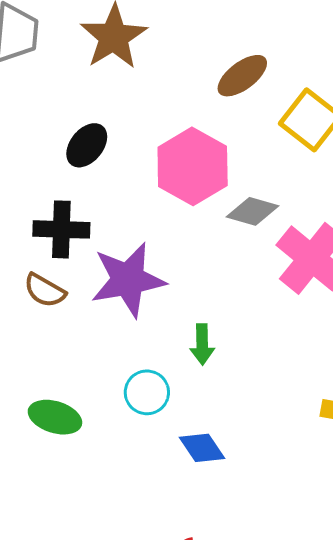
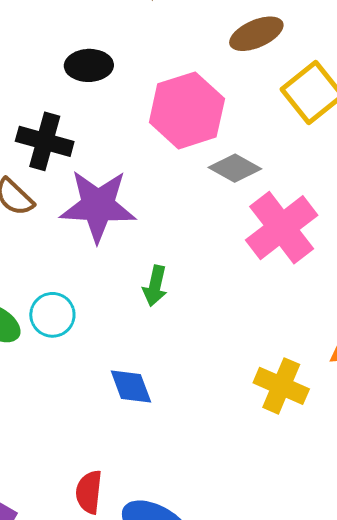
black ellipse: (87, 145) -> (89, 65), turned 36
cyan circle: (147, 392) -> (52, 315), moved

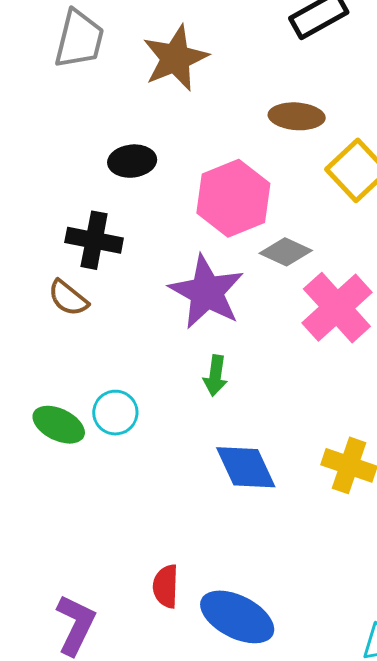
brown ellipse: (256, 34) -> (297, 116), turned 32
purple star: (98, 206) -> (207, 292), moved, turned 30
blue diamond: (131, 387) -> (246, 467), moved, size x1.4

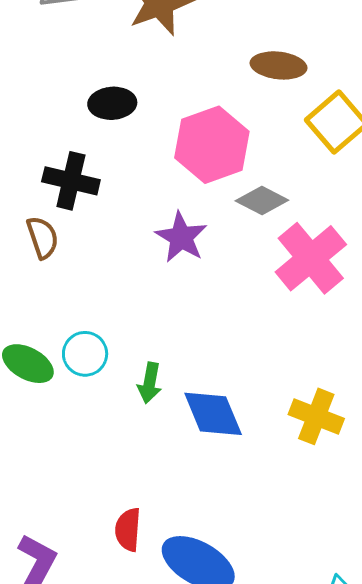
purple star: (207, 292) -> (181, 237), size x0.7
brown semicircle: (68, 298) -> (43, 237), turned -150
green arrow: (215, 376) -> (150, 383), moved

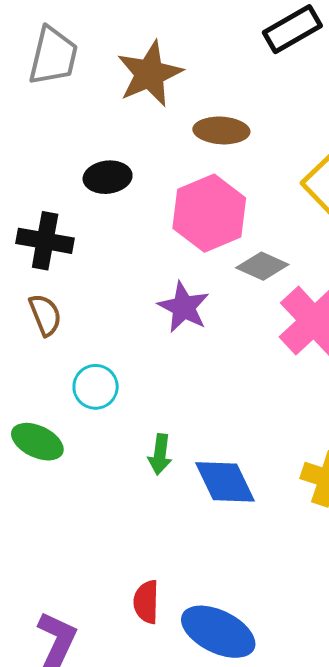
brown ellipse: (279, 65) -> (221, 130), moved
black cross: (71, 181) -> (45, 241), moved
cyan circle: (85, 354) -> (96, 387), moved

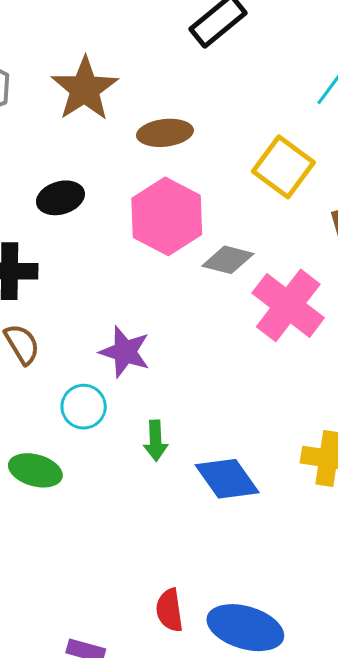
purple star: (184, 307) -> (125, 352), moved
green arrow: (160, 454) -> (156, 441), moved

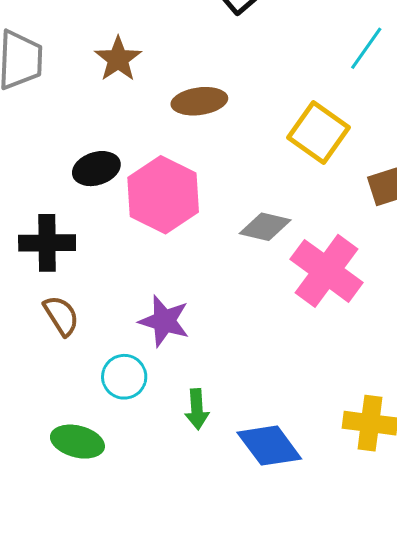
brown star: (85, 89) -> (118, 59), size x0.7
pink hexagon: (167, 216) -> (163, 195), moved

